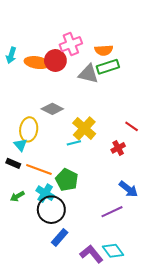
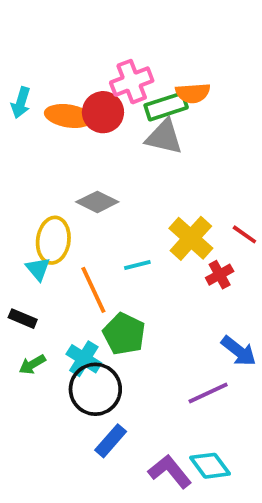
green rectangle: (108, 67) -> (166, 106), moved
yellow cross: (84, 128) -> (191, 238), moved
black rectangle: (13, 163) -> (23, 319), moved
orange line: (39, 170) -> (93, 290), moved, turned 45

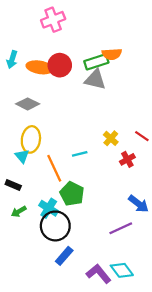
pink cross: (132, 82) -> (53, 20), moved
gray diamond: (97, 202) -> (28, 104), moved
yellow cross: (191, 238) -> (111, 138), size x0.6

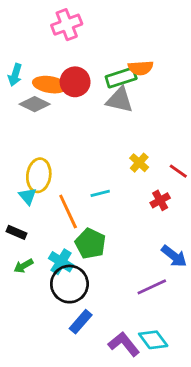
gray diamond: (28, 104) -> (35, 104), moved
yellow cross: (111, 138) -> (139, 163), moved

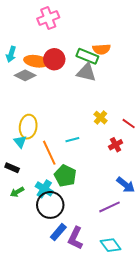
green rectangle: (121, 78) -> (87, 56), turned 40
purple L-shape: (124, 344) -> (75, 238), moved, turned -115

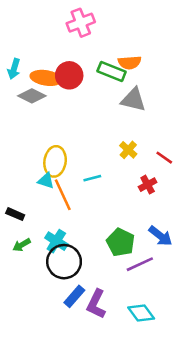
pink cross: (48, 18) -> (81, 23), moved
gray triangle: (86, 72) -> (133, 100), moved
yellow ellipse: (28, 127) -> (55, 161), moved
cyan triangle: (20, 142) -> (46, 181), moved, turned -32
green pentagon: (65, 176) -> (121, 242), moved

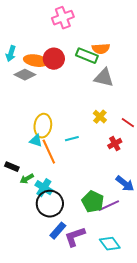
green pentagon: (121, 242) -> (93, 202), moved
green arrow: (22, 245) -> (27, 179), moved
purple L-shape: (96, 304) -> (75, 237), turned 45

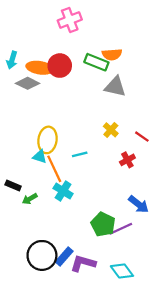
cyan cross: (44, 188) -> (63, 191), moved
black circle: (50, 204) -> (42, 255), moved
purple L-shape: (75, 237) -> (83, 263), turned 35

